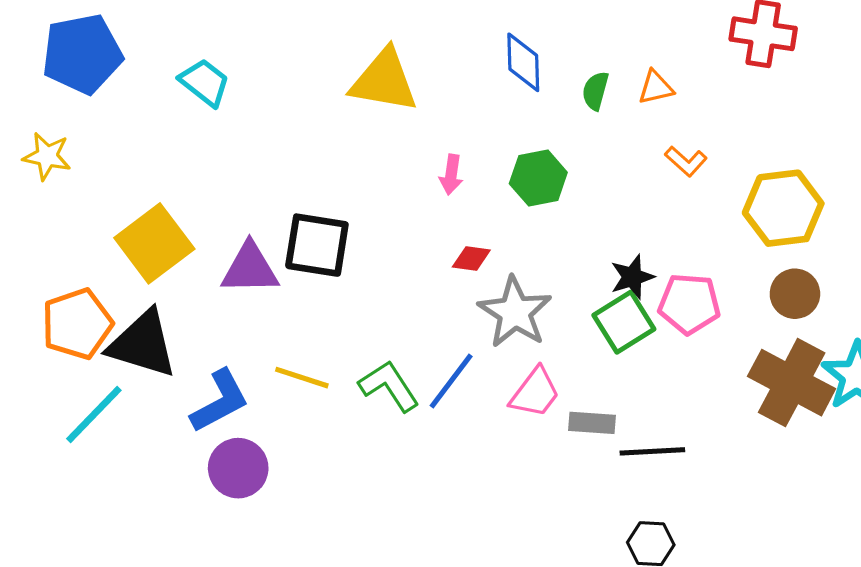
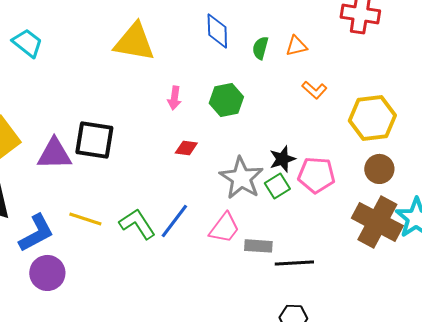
gray star: (515, 312) -> (241, 178), moved
green square: (624, 322) -> (277, 186), size x0.7

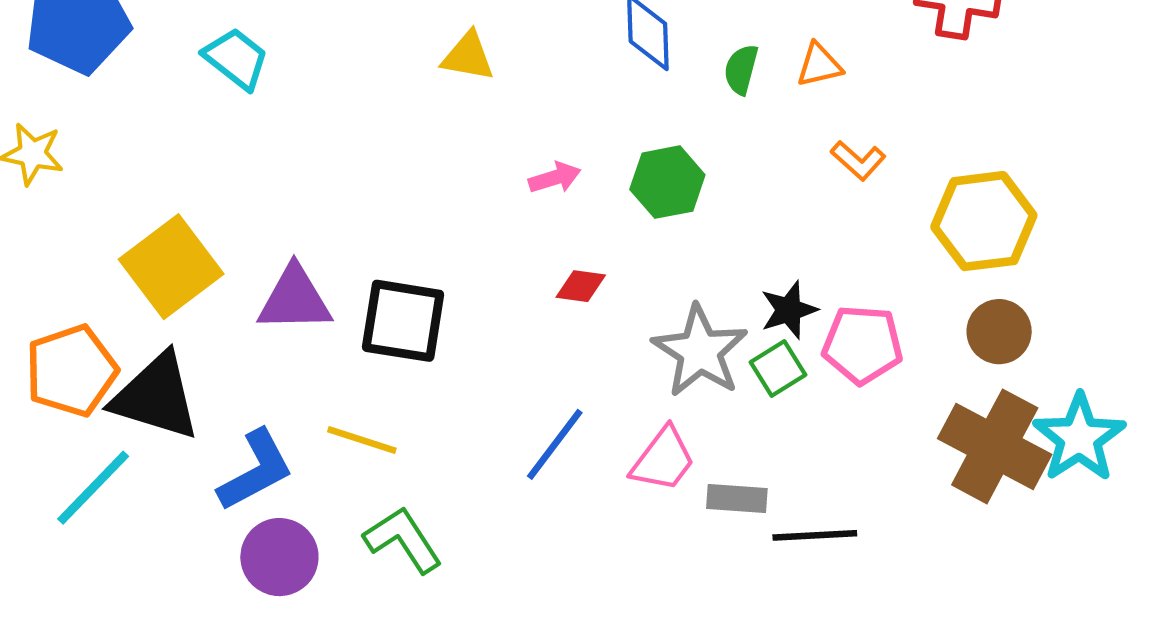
yellow triangle: (134, 42) -> (468, 56), size x0.6
pink arrow: (174, 98) -> (555, 178), turned -115
black square: (94, 140) -> (403, 321), moved
green L-shape: (137, 224) -> (403, 540), moved

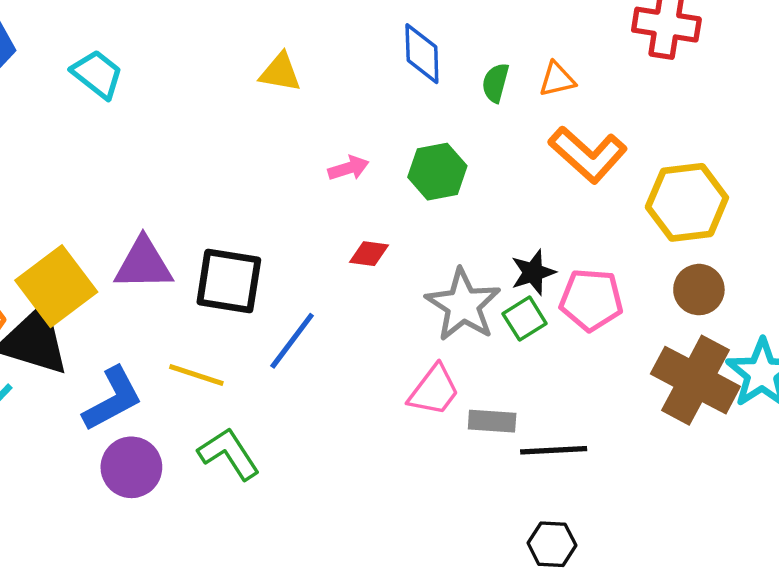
orange L-shape: (858, 160) -> (588, 155), size x1.8
yellow square: (171, 267) -> (56, 286), moved
blue line: (555, 444) -> (292, 341), moved

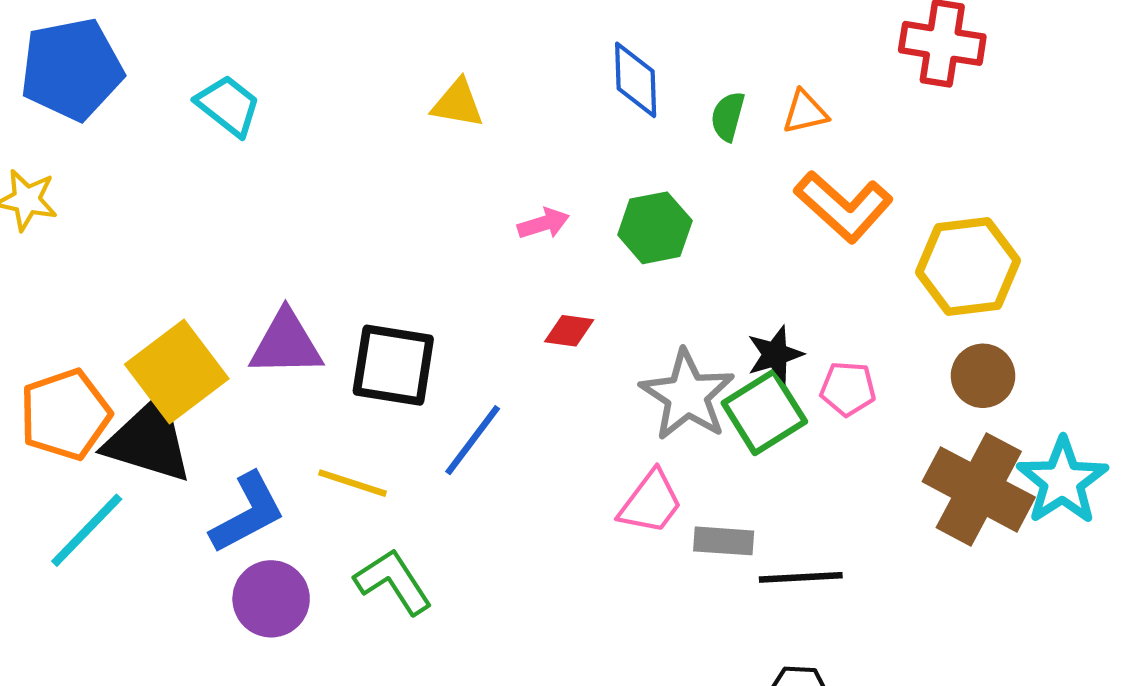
pink pentagon: (591, 300) -> (848, 389), size x0.7
green square: (525, 319) -> (764, 412), size x1.5

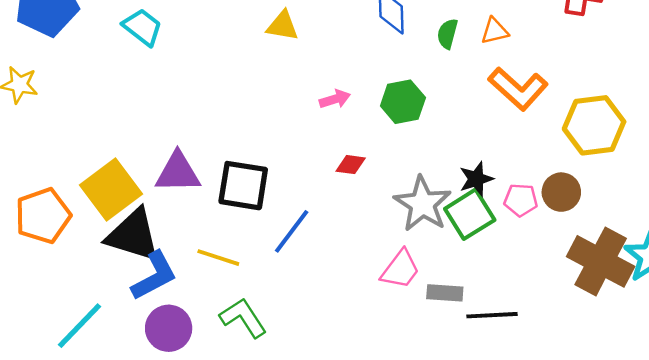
brown circle: (983, 376) -> (561, 192), moved
black triangle: (149, 440) -> (133, 235), moved
cyan line: (87, 530) -> (80, 326), moved

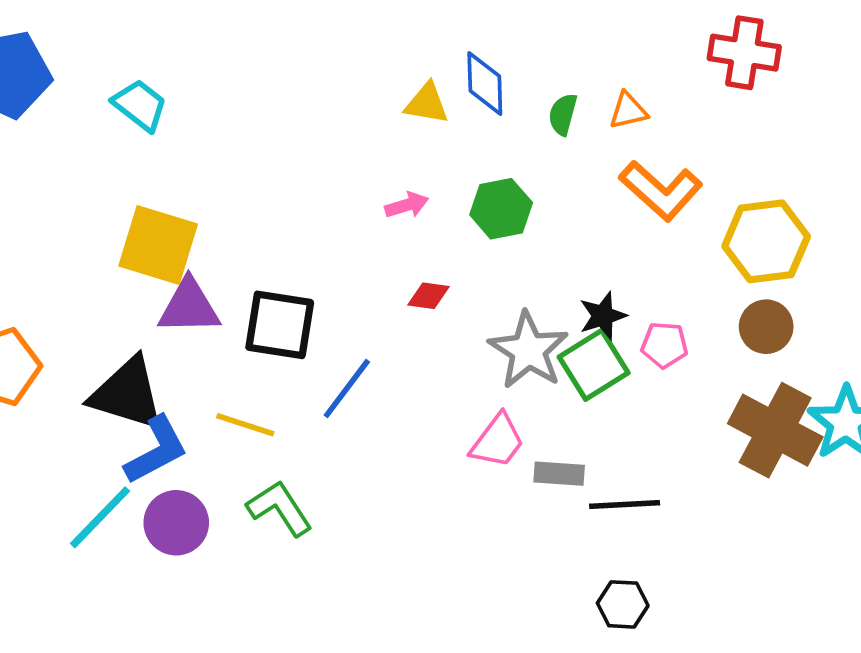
yellow triangle: (282, 26) -> (427, 103), moved
yellow square: (111, 189) -> (158, 245), moved, turned -36
brown circle: (561, 192) -> (766, 327), moved
cyan line: (80, 326) -> (100, 517), moved

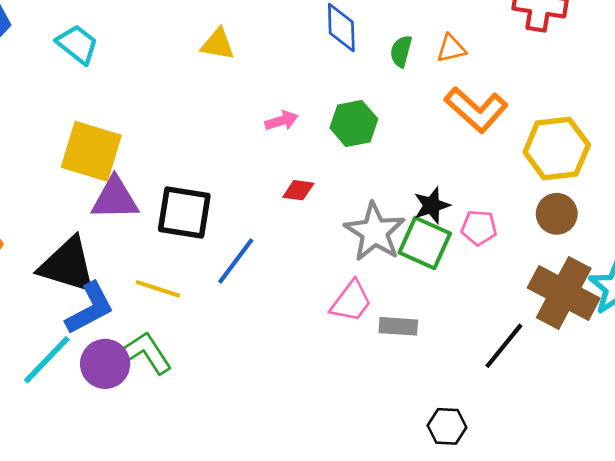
yellow triangle: (427, 103) -> (218, 44), moved
green square: (594, 365) -> (425, 243), turned -34
black line: (625, 505) -> (504, 346), moved, turned -48
green L-shape: (280, 508) -> (147, 353), moved

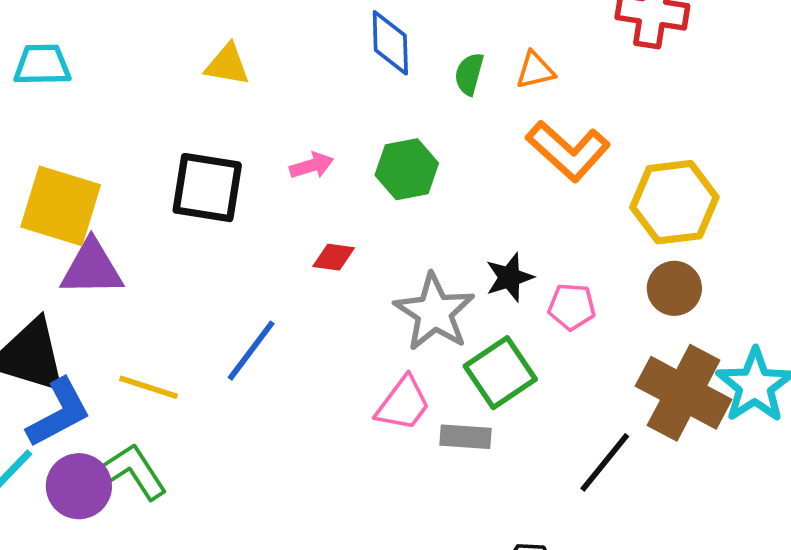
cyan trapezoid: (77, 44) -> (42, 65), turned -39
black square: (184, 212) -> (207, 188), moved
green square: (425, 243) -> (500, 373), moved, turned 32

